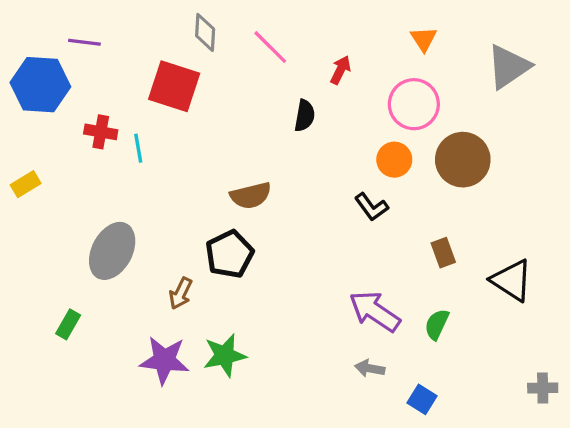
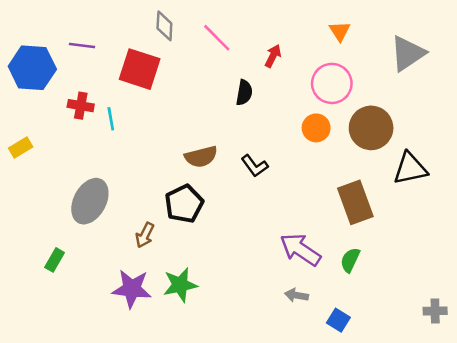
purple line: (84, 42) -> (82, 46), moved
black L-shape: (371, 207) -> (255, 166), moved
brown rectangle: (443, 253) -> (355, 202), size x1.8
black triangle: (512, 280) -> (410, 168), moved, turned -45

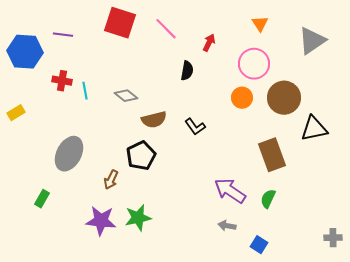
gray diamond: (164, 26) -> (126, 96), moved, turned -55
red square: (140, 69) -> (120, 23), moved

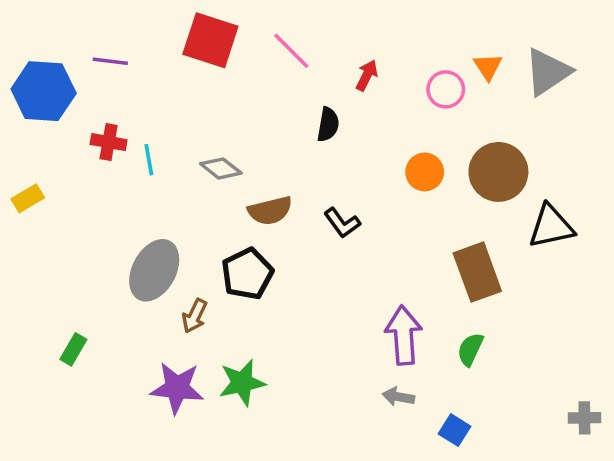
orange triangle: (260, 24) -> (488, 67), moved
pink circle: (254, 64) -> (446, 89), moved, size x0.7
gray ellipse: (69, 154) -> (154, 270), moved
purple arrow: (230, 191) -> (404, 335), turned 52

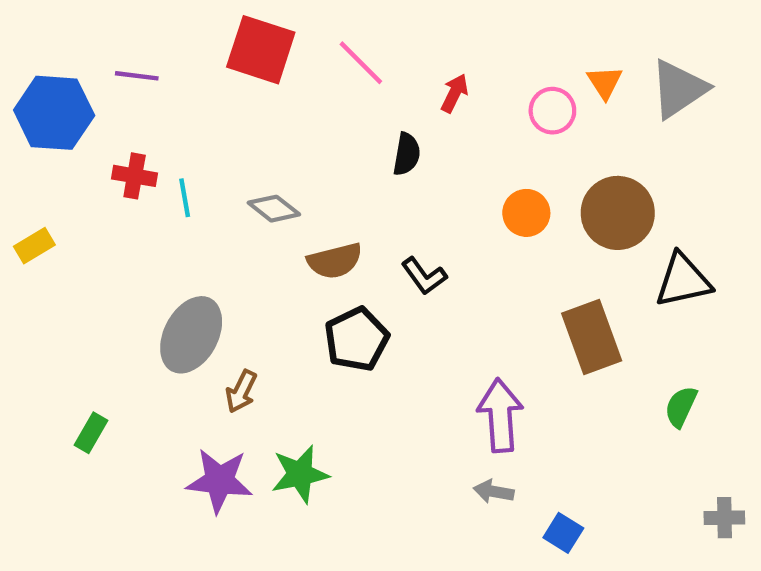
black pentagon: (247, 274) -> (357, 339), moved
green semicircle: (470, 349) -> (681, 407), moved

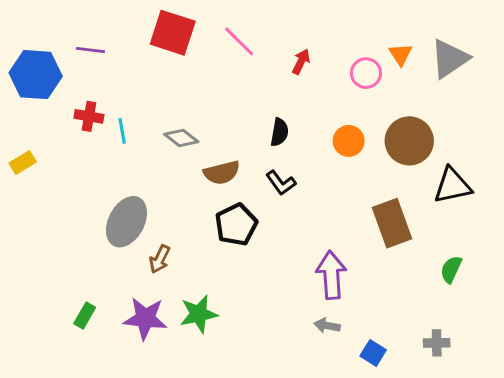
black semicircle: (407, 154) -> (279, 132), moved
green rectangle: (91, 433) -> (85, 315), moved
gray cross: (724, 518) -> (437, 343), moved

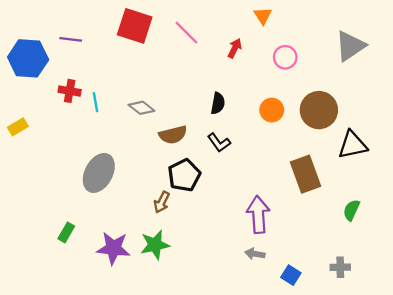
orange triangle: (401, 54) -> (263, 16), moved
brown arrow: (160, 259) -> (162, 202), moved
green rectangle: (85, 315) -> (66, 232), moved

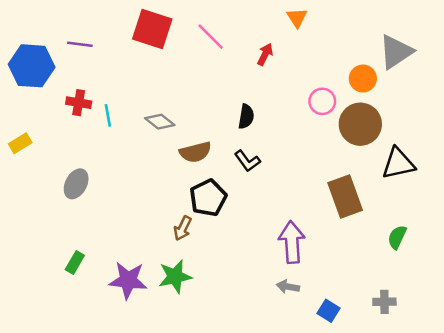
pink circle: (285, 57) -> (322, 101), moved
orange circle: (272, 110) -> (363, 79), moved
gray ellipse: (99, 173) -> (76, 184), moved, size x0.7

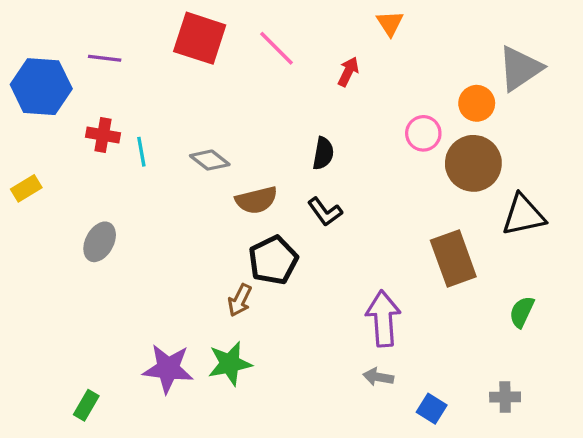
green rectangle: (75, 263) -> (86, 405), moved

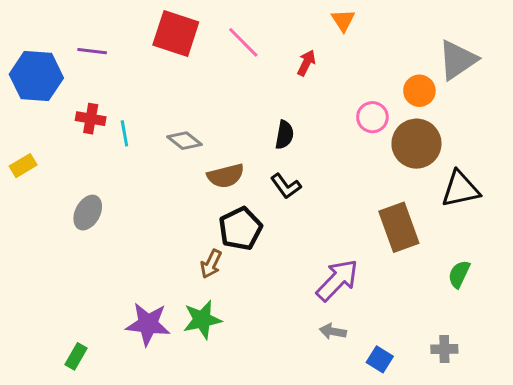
purple arrow: (383, 319) -> (337, 280), turned 48

